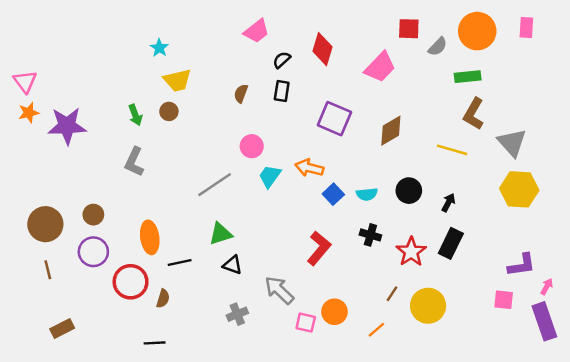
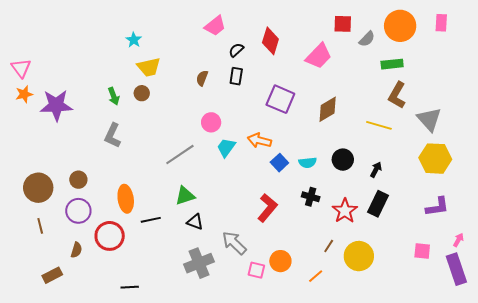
purple L-shape: (522, 265) -> (437, 207), moved
brown semicircle: (163, 299) -> (76, 250), moved
gray cross: (237, 314) -> (199, 263), size x1.6

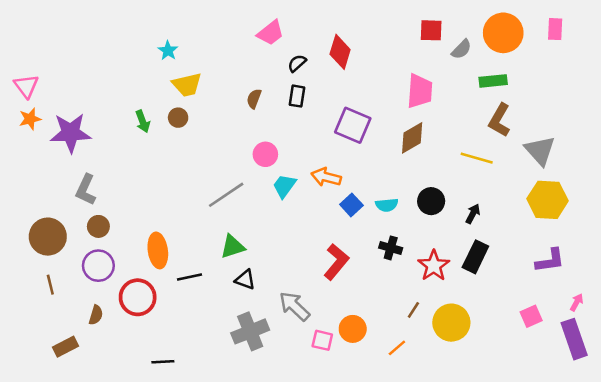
pink trapezoid: (319, 56) -> (420, 91), moved, turned -40
gray L-shape: (113, 135) -> (86, 190), moved
pink square: (422, 251) -> (531, 316), turned -30

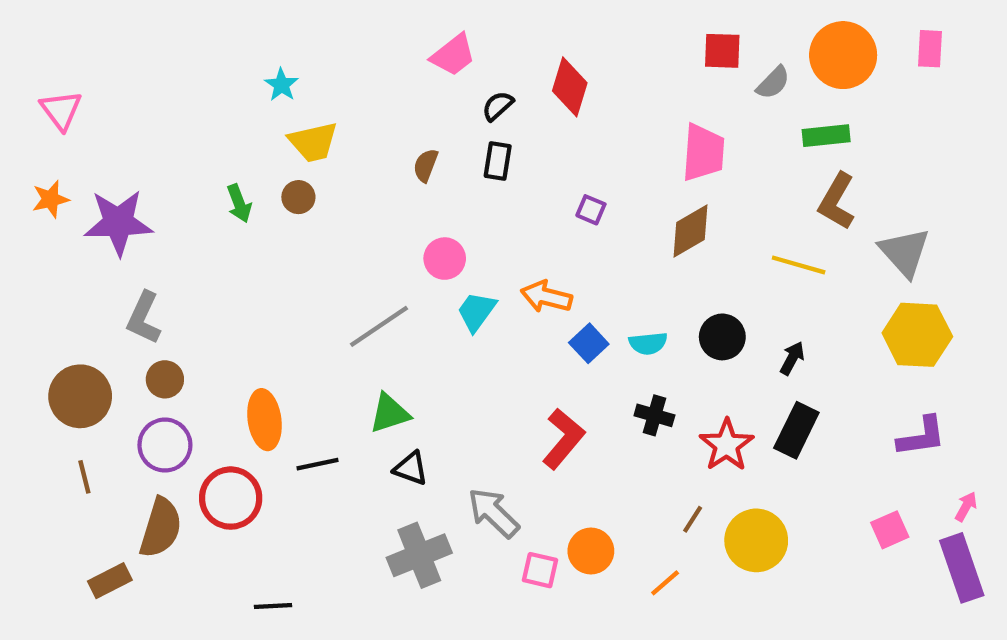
pink triangle: (26, 86) -> (61, 110), moved
purple square: (353, 125) -> (591, 210), size x0.5
brown semicircle: (96, 315) -> (161, 528), size x1.8

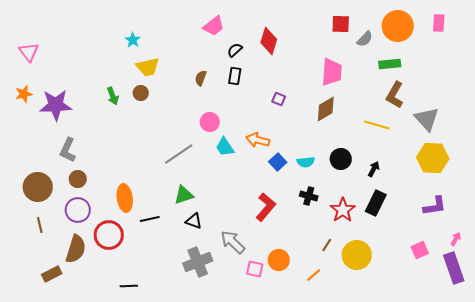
cyan trapezoid: (476, 312) -> (225, 147), turned -70

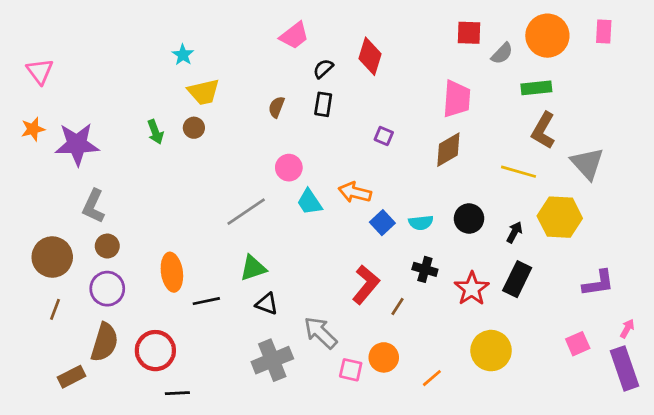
yellow hexagon: (433, 158) -> (560, 217), moved
brown line: (40, 225) -> (55, 309), turned 35
red circle: (109, 235) -> (155, 351), moved
brown line: (327, 245) -> (397, 307), moved

